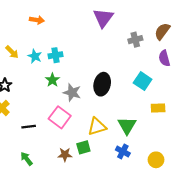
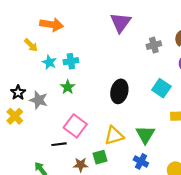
orange arrow: (37, 20) -> (51, 25), size x1.5
yellow arrow: (12, 52) -> (31, 45), moved
gray star: (72, 92) -> (39, 100), moved
black line: (29, 127) -> (59, 144), moved

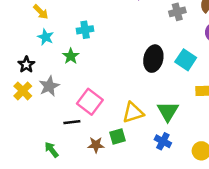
cyan star: (49, 62) -> (46, 37), moved
green star: (68, 87) -> (71, 56), moved
black ellipse: (119, 91) -> (153, 59), moved
gray star: (39, 100) -> (49, 86), moved, turned 30

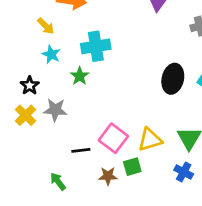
cyan cross: (85, 30) -> (96, 46), size x1.5
gray star: (49, 86) -> (55, 110), turned 30
pink square: (90, 102) -> (113, 138), moved

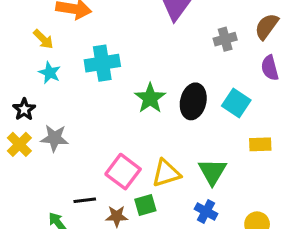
green star: (80, 76) -> (150, 98), moved, size x1.4
black line: (81, 150) -> (85, 200), moved

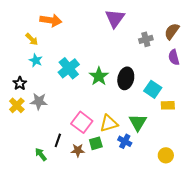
cyan cross: (102, 63) -> (69, 68), moved, turned -30
cyan square: (236, 103) -> (153, 89), moved
black line: (85, 200) -> (58, 140), turned -64
blue cross: (206, 211) -> (125, 141), moved

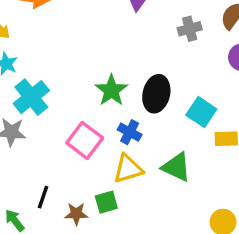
cyan cross: (69, 68) -> (31, 97), moved
pink square: (82, 122) -> (85, 140), moved
green triangle: (138, 122) -> (176, 167), turned -36
blue cross: (125, 141) -> (130, 132), moved

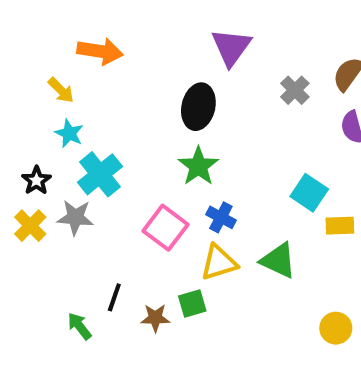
gray cross: (190, 29) -> (295, 90), turned -30
black ellipse: (156, 94) -> (198, 107), moved

